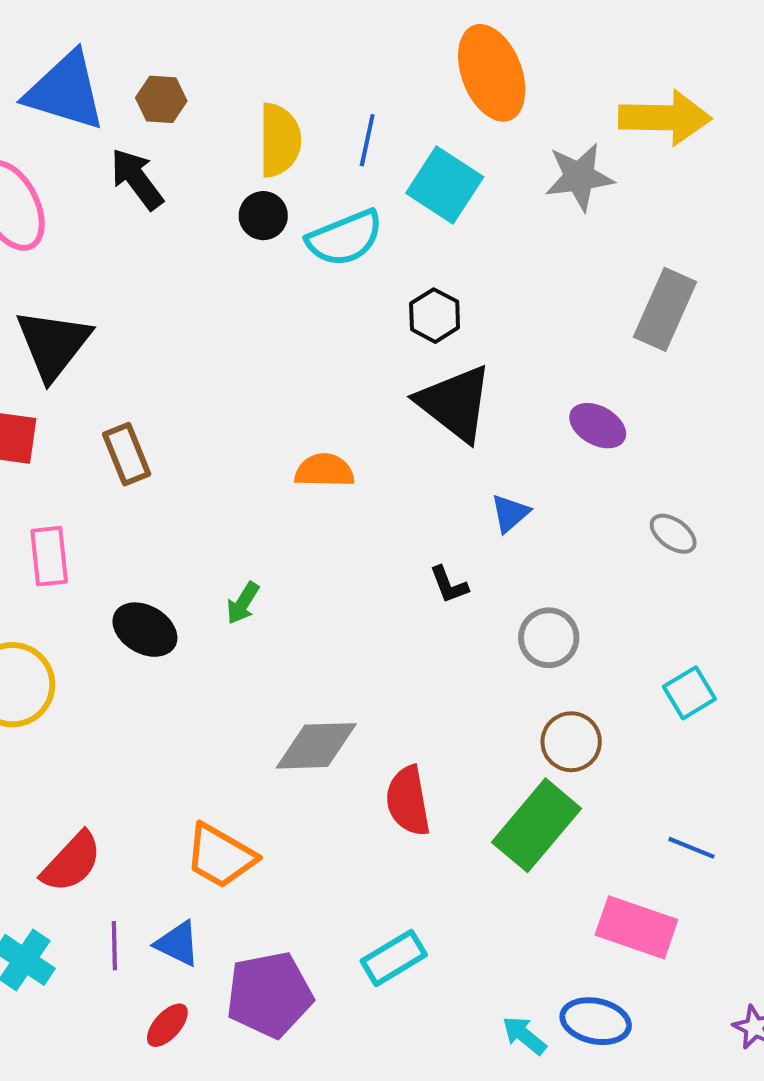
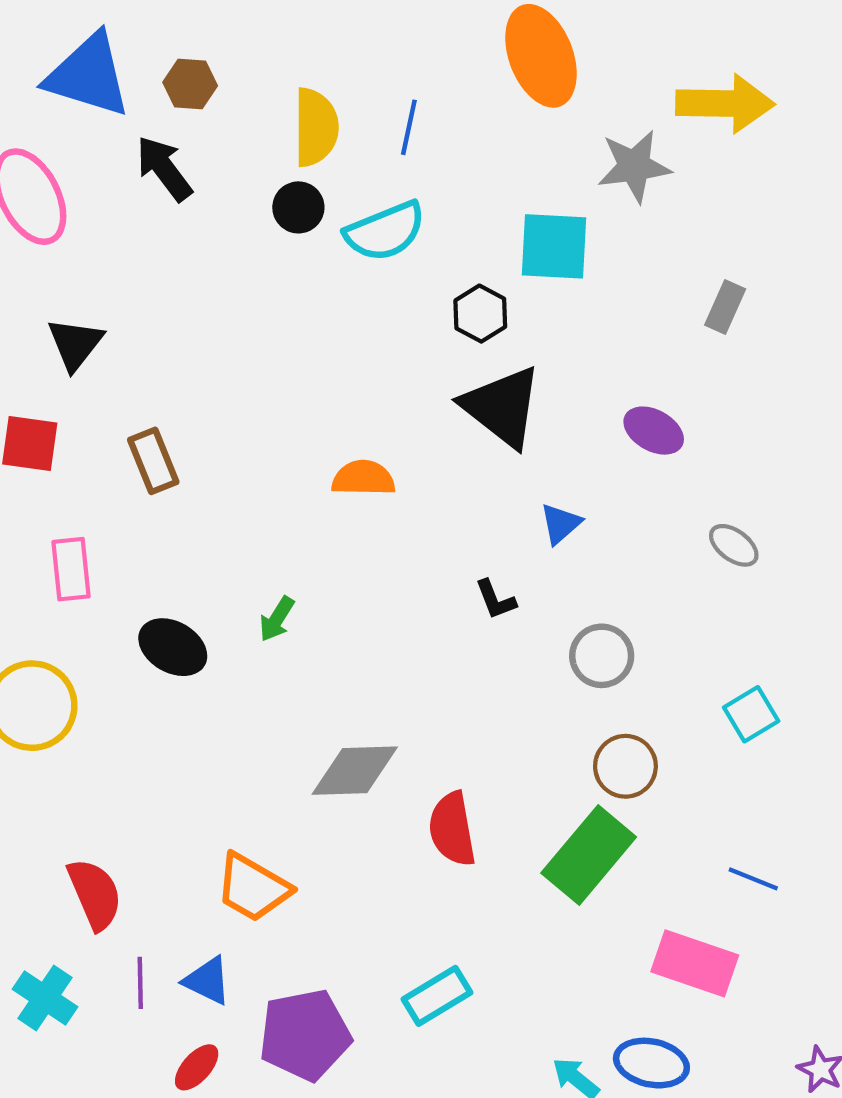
cyan square: (445, 185) -> (554, 246), moved, turned -30
gray rectangle: (665, 309) -> (725, 307), size x0.6
black triangle: (53, 344) -> (75, 344), size x0.7
red semicircle: (72, 862) -> (95, 894), turned -66

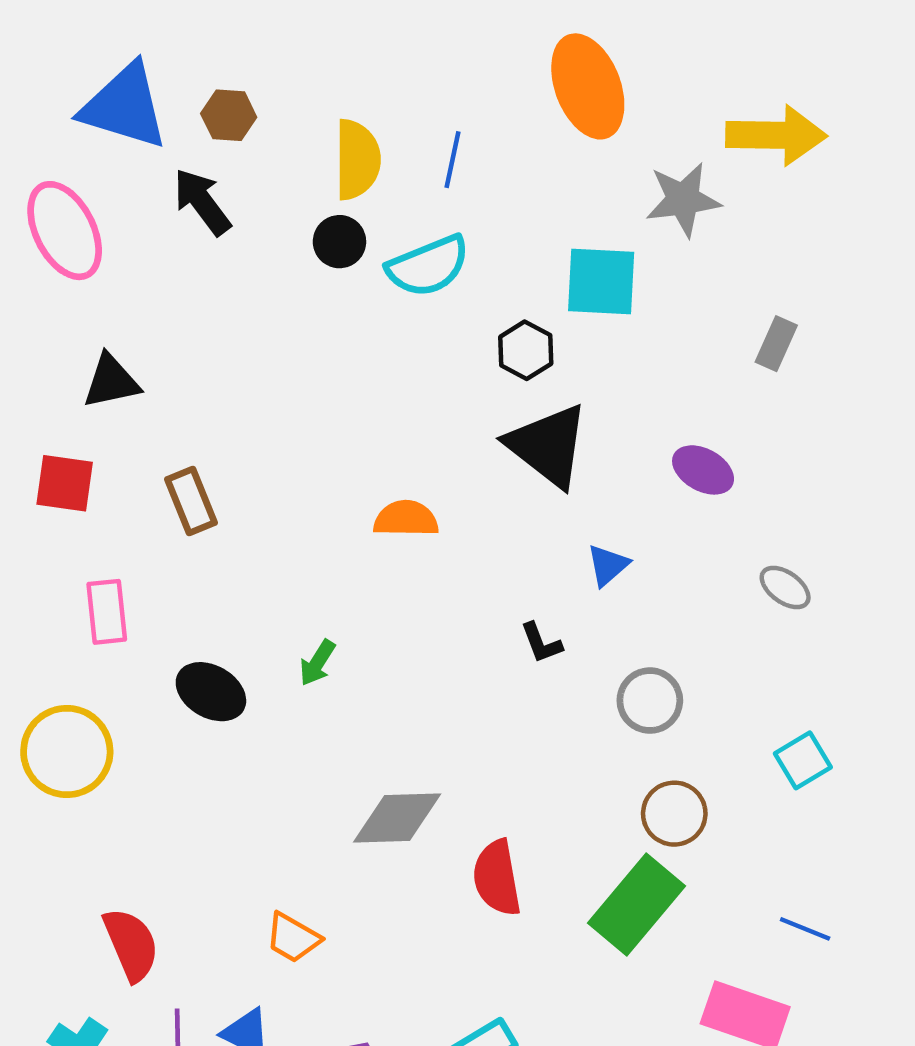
black triangle: (75, 344) -> (111, 381), turned 40
orange trapezoid: (253, 888) -> (293, 938), size x0.7

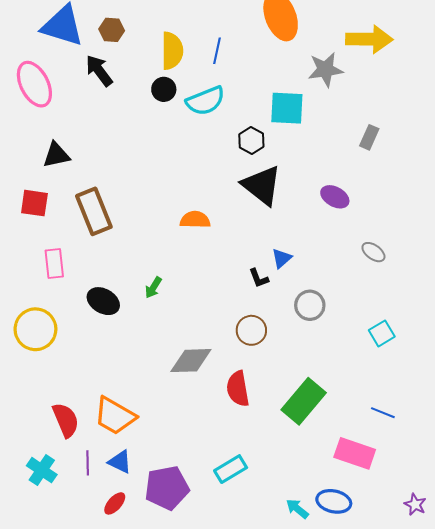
brown rectangle: (191, 501) -> (94, 211), size x1.5
blue triangle: (608, 565) -> (282, 258), moved
brown circle: (674, 814) -> (251, 330), moved
orange trapezoid: (293, 938) -> (115, 416), moved, size x1.6

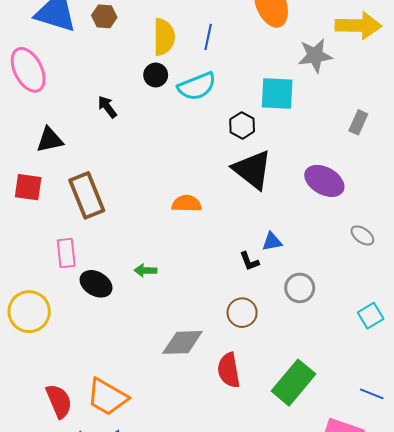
black arrow: (99, 71) -> (107, 107), moved, size x0.7
purple ellipse: (335, 197) -> (324, 181), size x1.4
blue triangle: (282, 258) -> (272, 242), turned 30
pink rectangle: (54, 264) -> (66, 253), moved
green arrow: (153, 288) -> (145, 270), turned 60

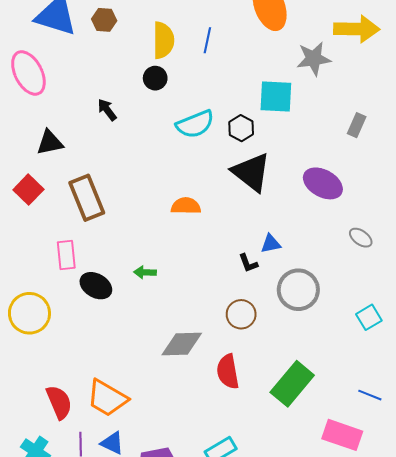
cyan semicircle: (197, 86) -> (195, 124), moved
red square: (28, 187) -> (28, 190), turned 36
gray circle: (300, 288) -> (298, 290), size x1.4

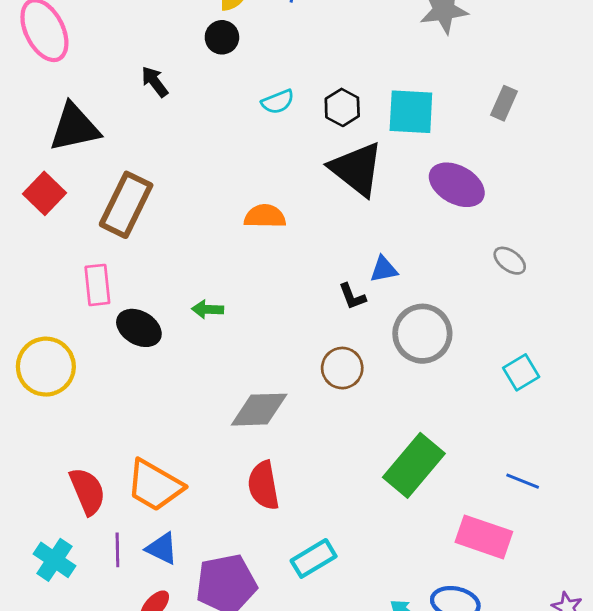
cyan square: (276, 97) -> (411, 112), moved
cyan semicircle: (195, 124) -> (278, 102), size x0.6
black triangle: (50, 143) -> (74, 127), size x1.4
brown rectangle: (87, 198) -> (126, 205), turned 48
red semicircle: (228, 372) -> (263, 485), moved

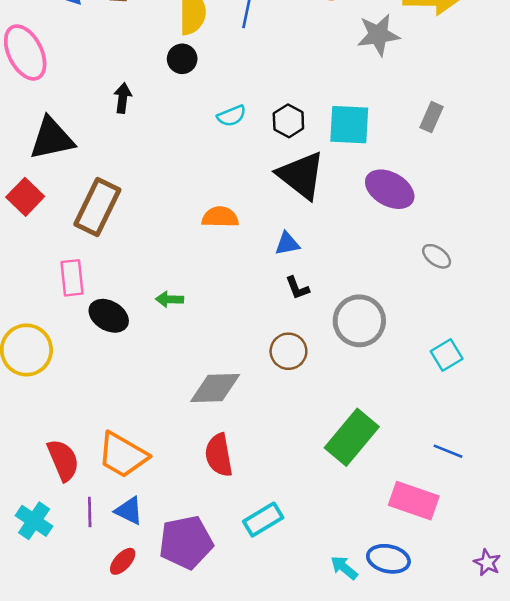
black arrow: (155, 82) -> (123, 98), turned 44
blue triangle: (384, 269) -> (287, 244), moved

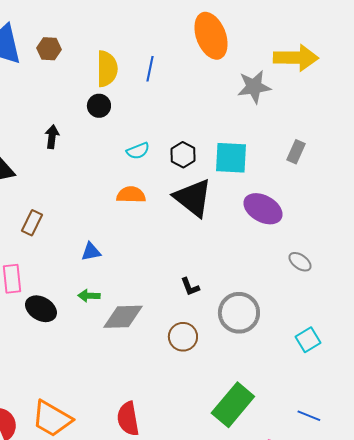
brown rectangle: (97, 207) -> (32, 223), size x0.6
orange semicircle: (220, 217) -> (131, 195), moved
blue triangle: (287, 244) -> (91, 252), moved
gray diamond: (215, 388) -> (123, 317), moved

